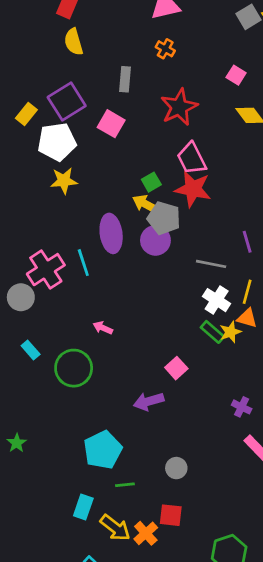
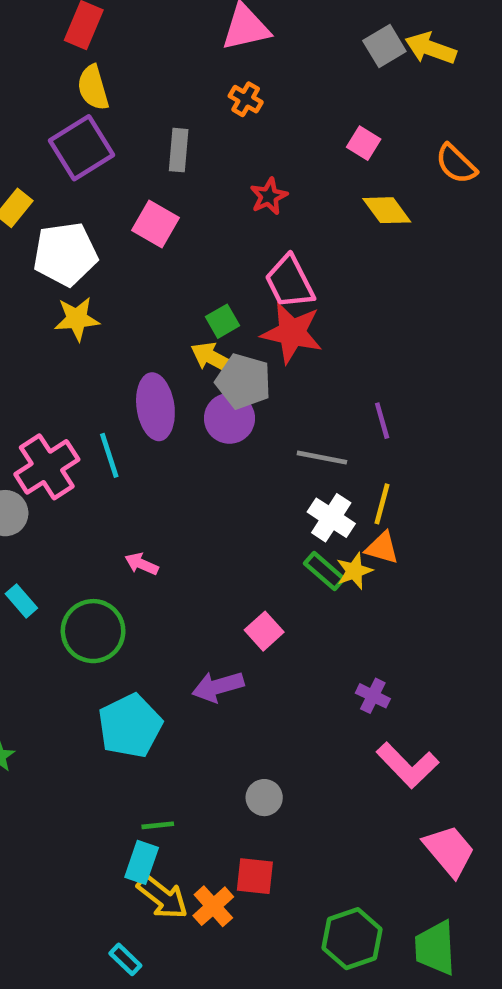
purple square: (67, 102) -> (81, 148), moved
red star: (179, 107) -> (269, 196), size x0.6
cyan pentagon: (103, 450) -> (130, 726), moved
green line: (125, 485) -> (158, 825), moved
cyan rectangle: (83, 507) -> (142, 862), moved

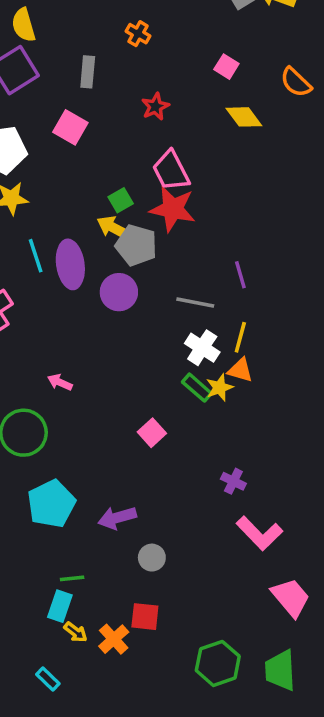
purple circle: (229, 418) -> (119, 292), moved
cyan line: (109, 455) -> (36, 256), moved
purple arrow: (218, 687) -> (117, 518), moved
yellow arrow: (162, 897) -> (76, 632), size x0.6

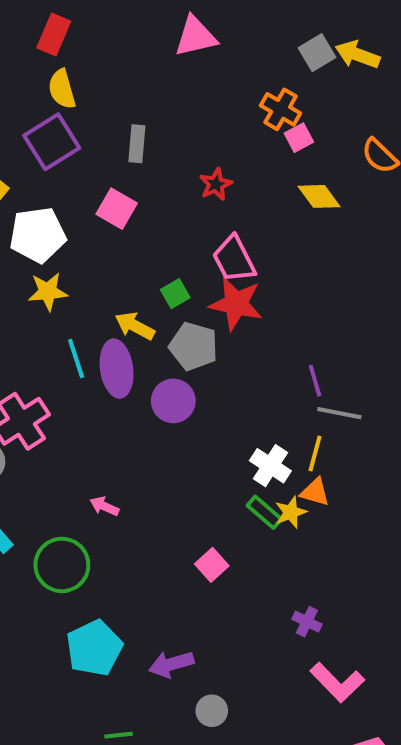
orange cross: (138, 34) -> (281, 109), moved, size x1.4
pink square: (226, 67) -> (299, 138), turned 30
yellow arrow: (114, 228) -> (135, 326), moved
gray line: (195, 303) -> (339, 413), moved

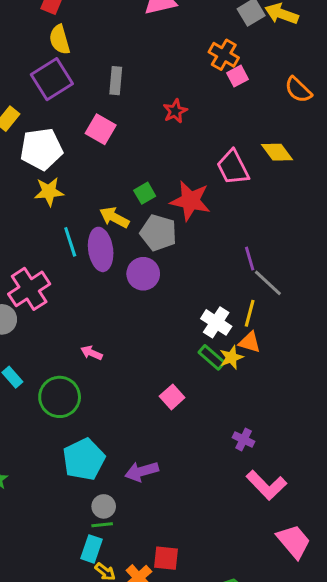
yellow diamond: (319, 196) -> (277, 152), moved
pink trapezoid: (234, 259) -> (233, 167), moved
gray line: (339, 413) -> (268, 283), turned 32
gray circle: (212, 711) -> (104, 506), moved

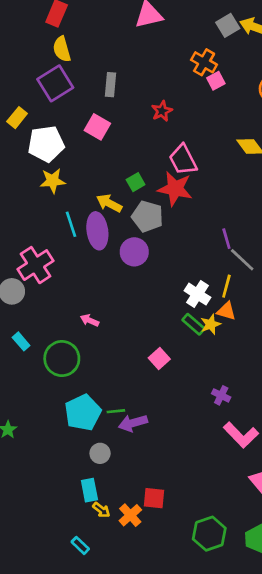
pink trapezoid: (233, 167) -> (183, 160), moved
green line: (102, 525) -> (116, 411), moved
cyan rectangle: (91, 549) -> (89, 490), turned -30

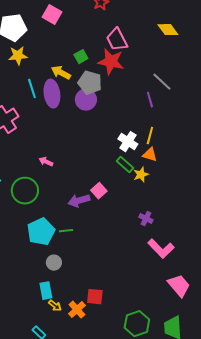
purple circle: (134, 252) -> (86, 100), moved
gray line: (242, 260) -> (162, 82), moved
yellow star: (211, 324) -> (141, 175), moved
purple arrow: (133, 423) -> (79, 201), moved

